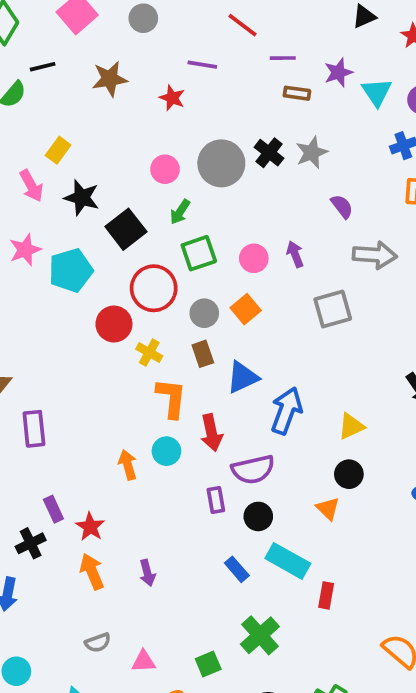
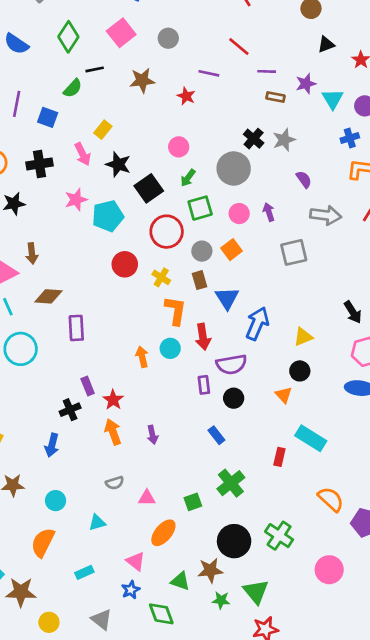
gray circle: (221, 163) -> (234, 168), moved
red circle: (114, 324) -> (125, 264), moved
blue triangle: (242, 377) -> (227, 298), turned -40
cyan rectangle: (288, 561) -> (311, 438), moved

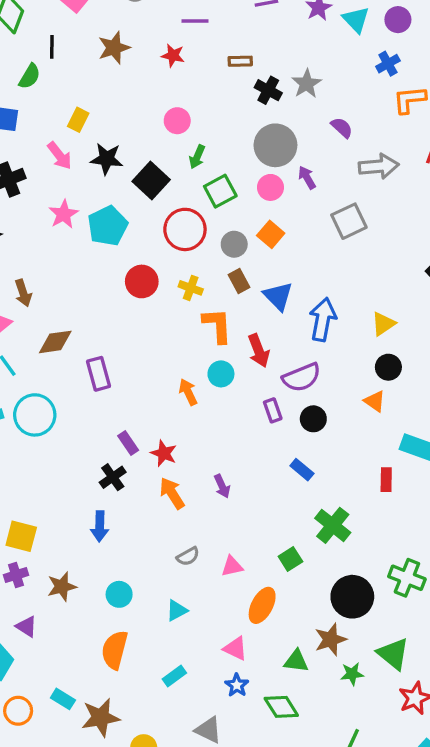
black line: (95, 69) -> (52, 47), turned -66
brown rectangle: (276, 97) -> (240, 61), moved
gray circle: (234, 168) -> (275, 145), moved

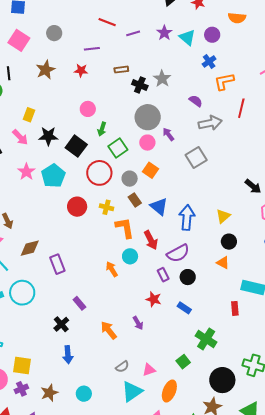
purple semicircle: (342, 128) -> (196, 101), moved
red star: (164, 453) -> (154, 299), moved
black cross: (113, 477) -> (61, 324), moved
cyan triangle: (177, 610) -> (132, 392), moved, size x1.6

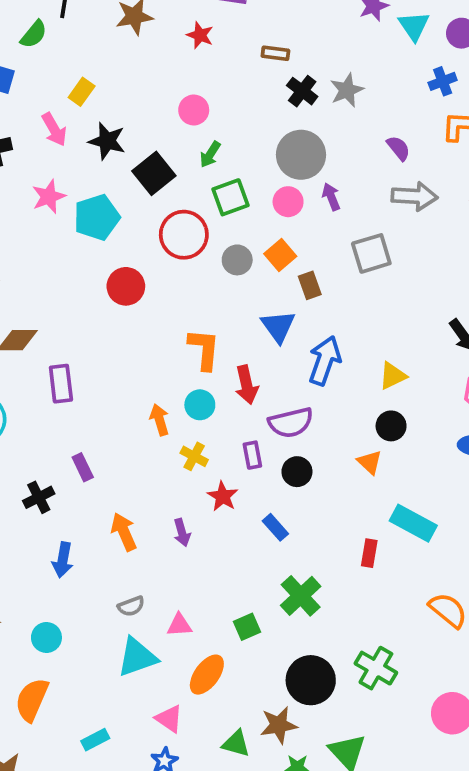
brown rectangle: (135, 200) -> (310, 285), moved
yellow cross: (107, 207) -> (194, 456), moved
blue arrow: (68, 355) -> (63, 560), moved

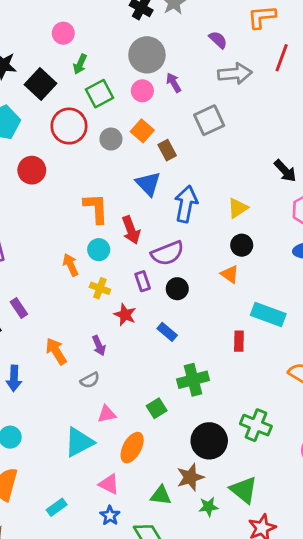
green cross: (301, 596) -> (193, 380), turned 36
gray semicircle: (131, 606) -> (90, 380), moved

